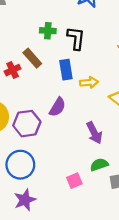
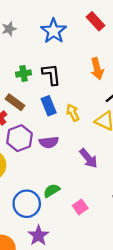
yellow arrow: (89, 82) -> (73, 113), turned -98
purple semicircle: (57, 107) -> (49, 142), turned 66
purple hexagon: (27, 124) -> (20, 138), moved
green semicircle: (99, 165) -> (52, 191), moved

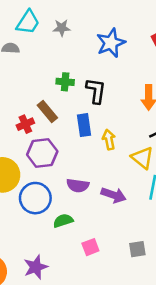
purple semicircle: (49, 142) -> (78, 185), moved
purple arrow: (88, 158) -> (114, 195), turned -45
blue circle: (27, 204) -> (35, 198), moved

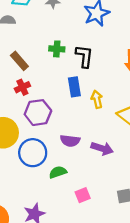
brown rectangle: (47, 112) -> (19, 61), moved

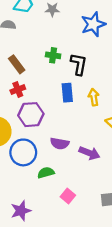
yellow arrow: (97, 99) -> (94, 97), moved
pink square: (83, 195) -> (68, 196), turned -32

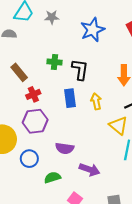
red cross: (18, 90) -> (33, 94), moved
blue circle: (23, 152) -> (29, 159), size x0.7
purple arrow: (89, 153) -> (90, 170), moved

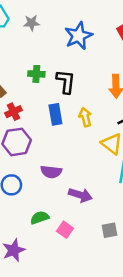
green semicircle: (52, 177) -> (40, 218), moved

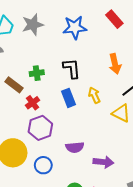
gray star: (32, 23) -> (33, 25), size x1.5
blue star: (79, 36) -> (75, 27), turned 30
green cross: (36, 74) -> (37, 73), moved

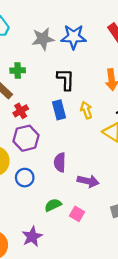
gray star: (33, 25) -> (43, 39), moved
green cross: (37, 73) -> (18, 70), moved
purple semicircle: (75, 147) -> (60, 162), turned 90

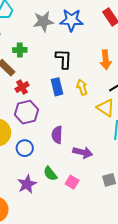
green semicircle: (53, 205) -> (50, 174), turned -105
purple star: (32, 237) -> (27, 184), moved

